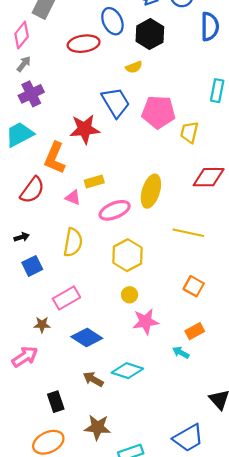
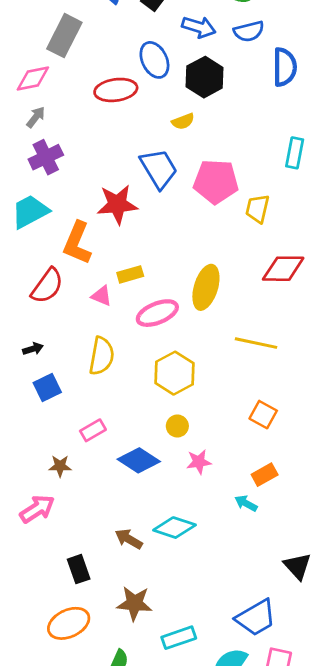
pink diamond: (22, 35) -> (33, 79), turned 40
pink rectangle: (66, 298) -> (93, 430), size x0.7
pink star: (146, 321) -> (199, 462), size x0.7
blue diamond: (87, 338) -> (139, 460), moved

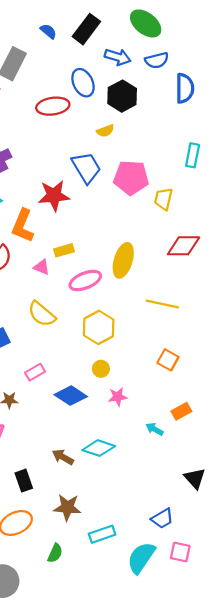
yellow semicircle: (102, 356) -> (42, 314), turned 120
orange rectangle: (265, 475) -> (181, 411), moved
blue trapezoid: (256, 618) -> (162, 519), size x0.7

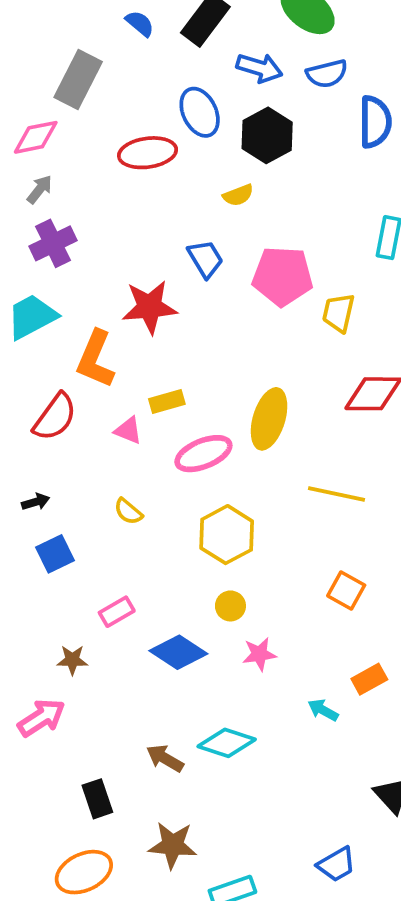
blue trapezoid: (86, 168) -> (205, 259), size x0.7
yellow semicircle: (42, 314) -> (128, 511), size x0.6

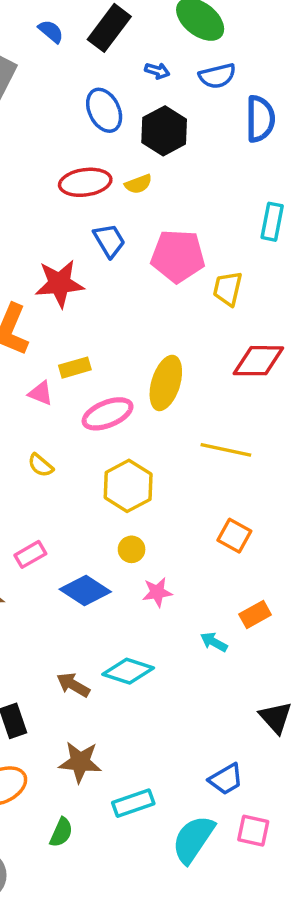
blue arrow: (259, 68) -> (157, 71), size x0.6
red ellipse: (148, 153) -> (85, 182), moved

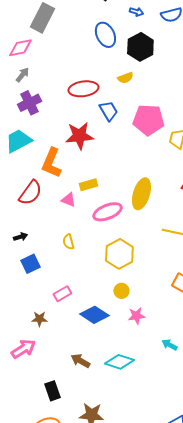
red ellipse: (85, 182) -> (83, 89), moved
yellow semicircle: (41, 465) -> (68, 242), turned 35
brown arrow: (73, 685) -> (80, 361), moved

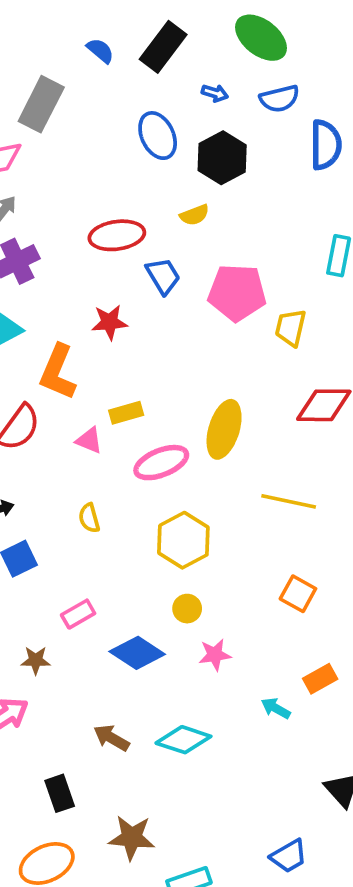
red star: (79, 136) -> (110, 322), size x0.7

